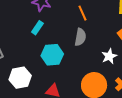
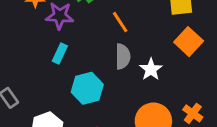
white star: (109, 56) -> (151, 69), moved

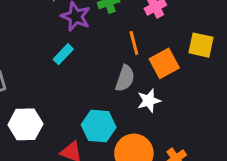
orange square: (189, 42) -> (164, 63), moved
cyan hexagon: (87, 88) -> (99, 126), moved

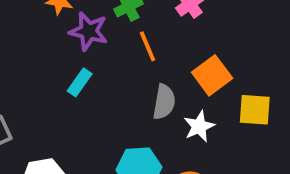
orange line: (134, 43) -> (147, 46), moved
yellow square: (201, 45) -> (255, 110), moved

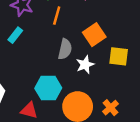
orange line: (147, 46) -> (57, 16), turned 36

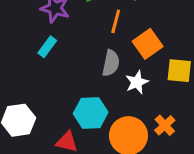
orange line: (57, 16) -> (116, 21), moved
orange cross: (111, 108) -> (165, 125), moved

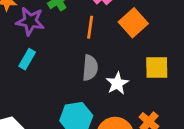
orange square: (148, 44) -> (133, 23), moved

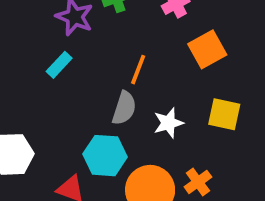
orange line: (90, 27) -> (138, 70), moved
gray semicircle: (90, 68) -> (124, 108), moved

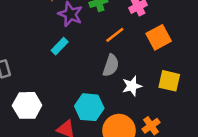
orange line: (138, 70) -> (115, 35), moved, turned 30
gray semicircle: (124, 108) -> (111, 65), moved

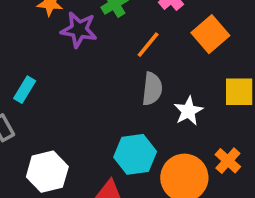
cyan rectangle: (60, 46) -> (25, 90), moved

